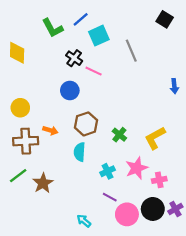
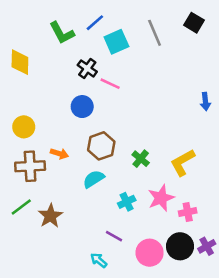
gray line: (131, 51) -> (155, 33), moved
cyan semicircle: (80, 152) -> (94, 179), turned 54
purple line: (110, 197) -> (114, 236), moved

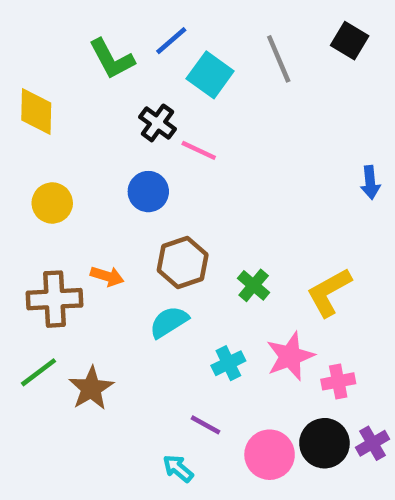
cyan square: (116, 42) -> (210, 75), turned -30
yellow circle: (24, 127) -> (52, 203), moved

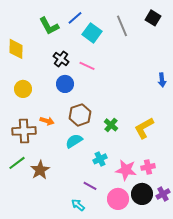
black cross: (157, 123) -> (61, 59), moved
pink star: (290, 356) -> (126, 170), moved, turned 30

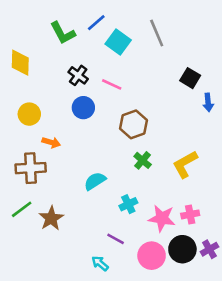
black square: (153, 18) -> (190, 78), moved
brown hexagon: (80, 115) -> (134, 124), moved
orange arrow: (47, 121) -> (51, 142), moved

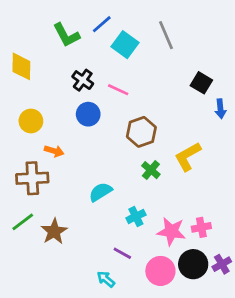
yellow L-shape: (185, 164) -> (188, 156), moved

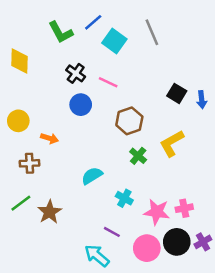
black square: (201, 83) -> (177, 93), moved
yellow circle: (31, 121) -> (18, 121), moved
brown cross: (32, 178) -> (30, 163), size x0.7
cyan cross: (136, 216) -> (124, 198), turned -35
cyan arrow: (106, 279) -> (97, 256), size x1.5

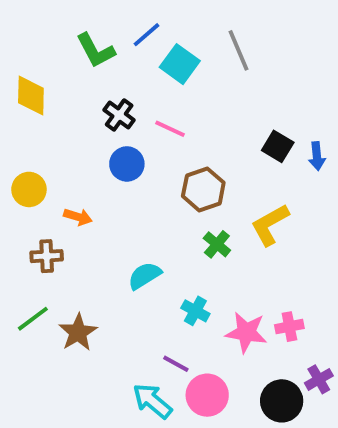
black circle: (177, 242) -> (282, 401), moved
pink circle: (147, 248) -> (207, 395), moved

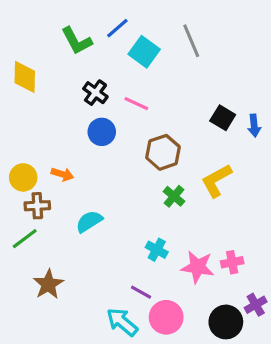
yellow circle: (29, 189) -> (23, 177), moved
cyan semicircle: (145, 276) -> (89, 221), moved
green line: (33, 319) -> (25, 239), moved
brown star: (78, 332) -> (48, 284), moved

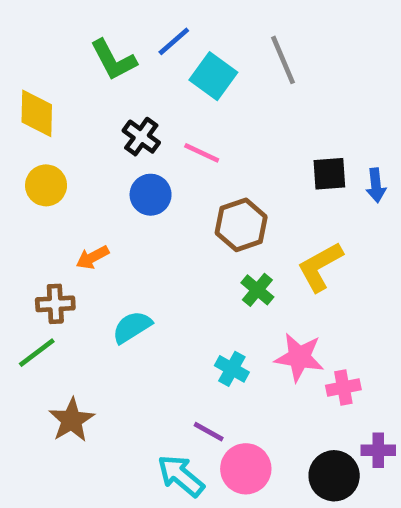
black square: (223, 118) -> (329, 174), turned -35
orange arrow: (62, 174) -> (92, 257), turned 135
yellow circle: (23, 177) -> (46, 185), moved
pink star: (198, 267) -> (299, 357), moved
purple cross: (256, 305) -> (378, 450), turned 30

